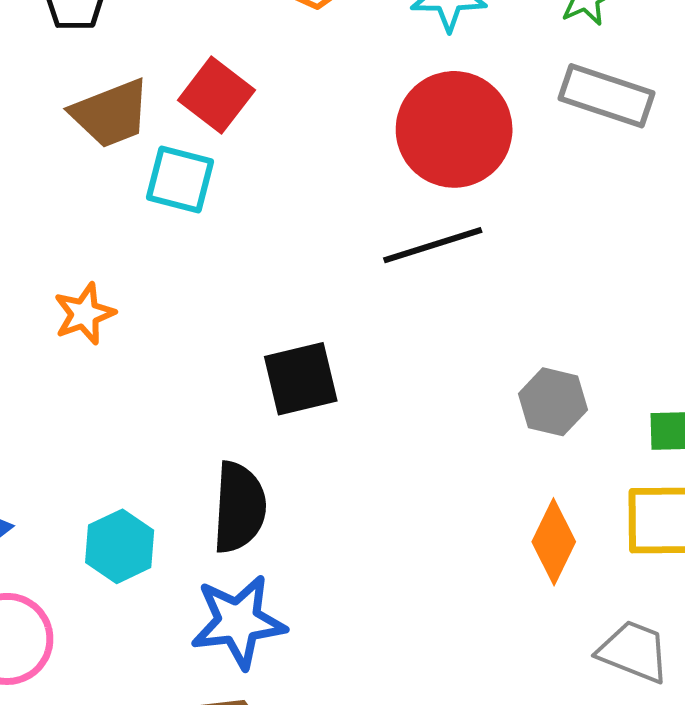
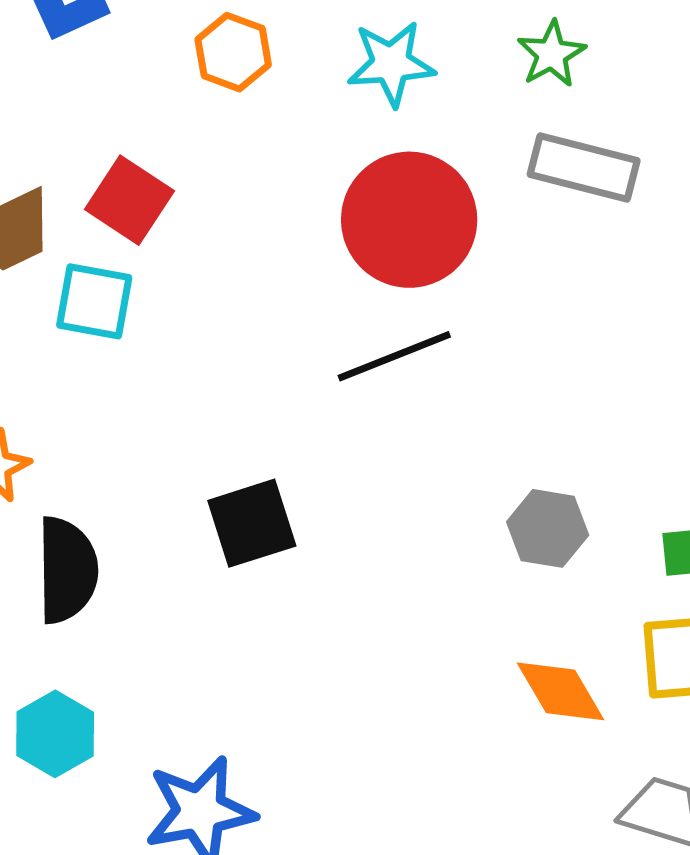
black semicircle: (239, 507) -> (67, 570), moved
orange diamond: (554, 542) -> (561, 691), turned -52

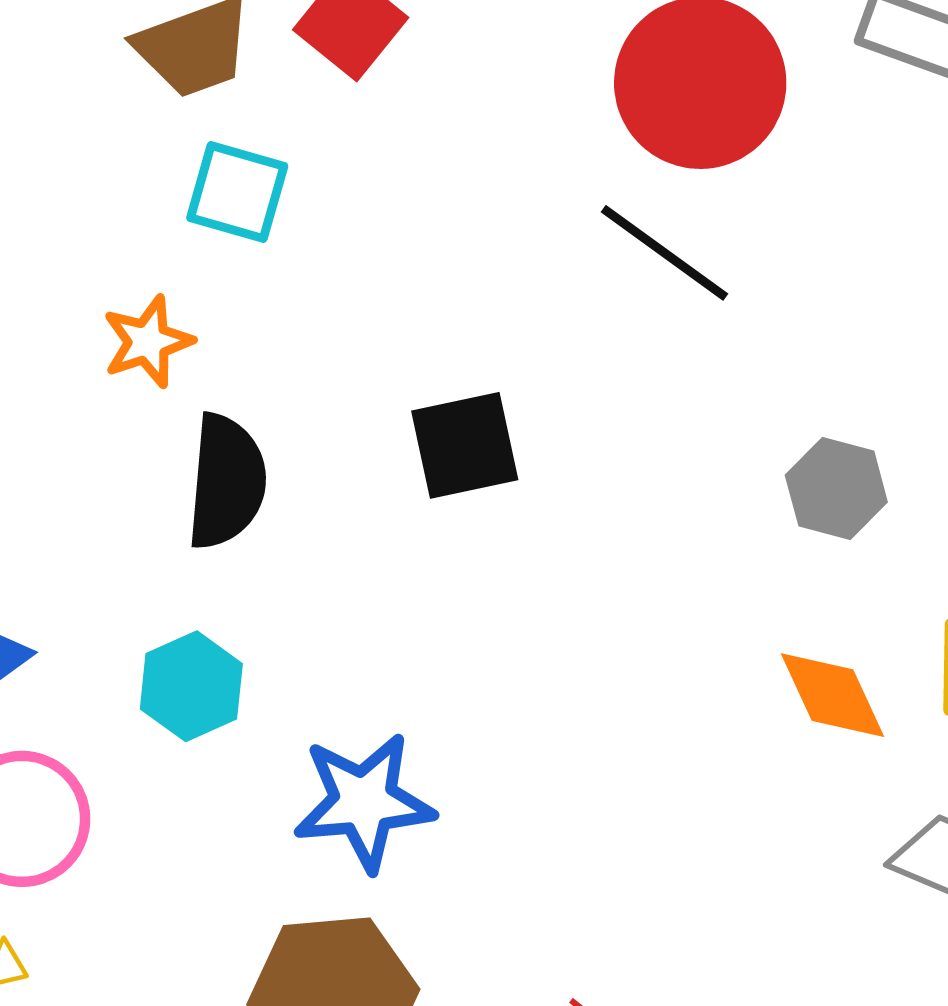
cyan square: (94, 301) -> (237, 192), moved
black line: (394, 356) -> (665, 253), turned 52

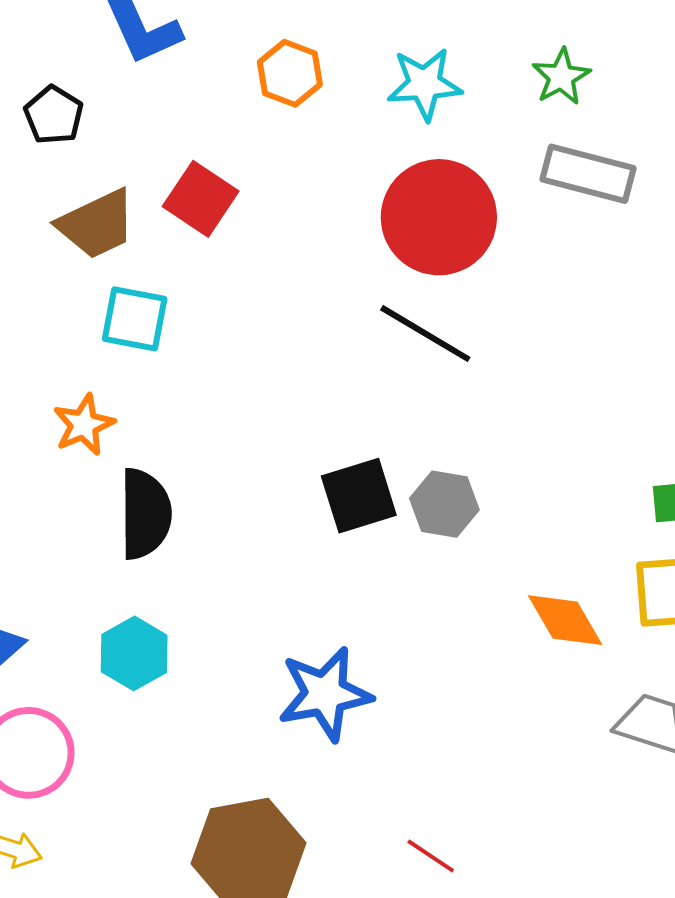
black square: (465, 445) -> (359, 496), moved
gray hexagon: (836, 489) -> (444, 504), moved
blue star: (364, 802) -> (325, 694), moved

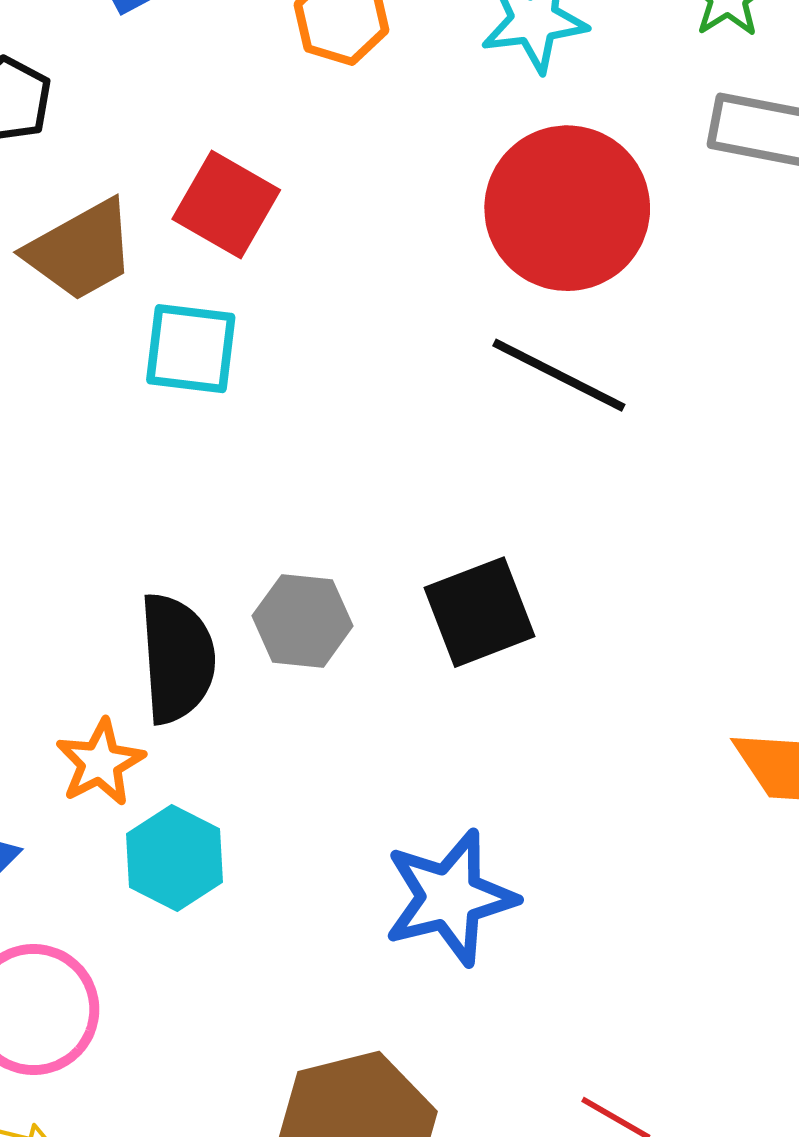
cyan square: (135, 319) -> (191, 349), moved
orange star: (84, 425) -> (100, 763), moved
gray hexagon: (444, 504) -> (303, 621), moved

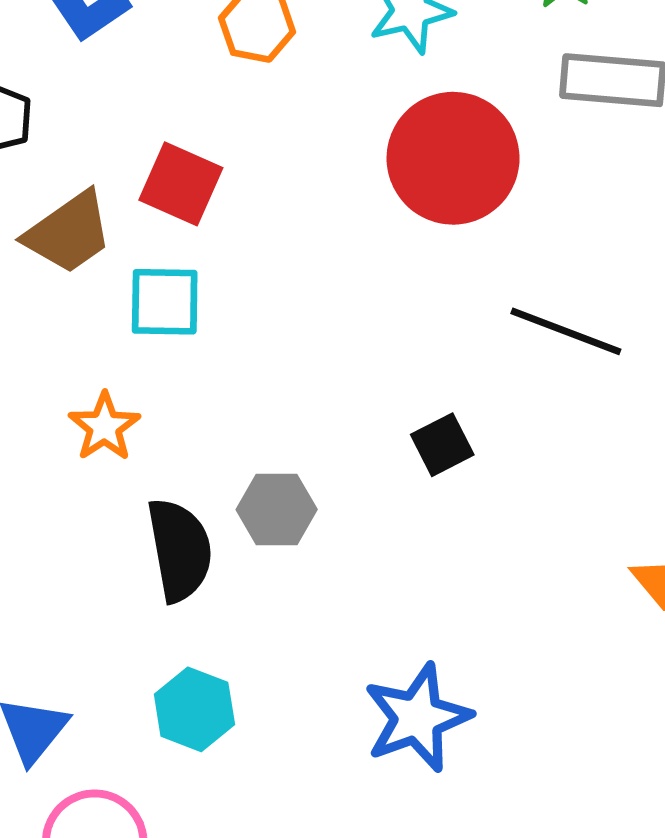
black line: (559, 375) -> (566, 331), moved
black square: (479, 612) -> (442, 445), moved, size x0.7
orange star: (100, 763) -> (104, 427), moved

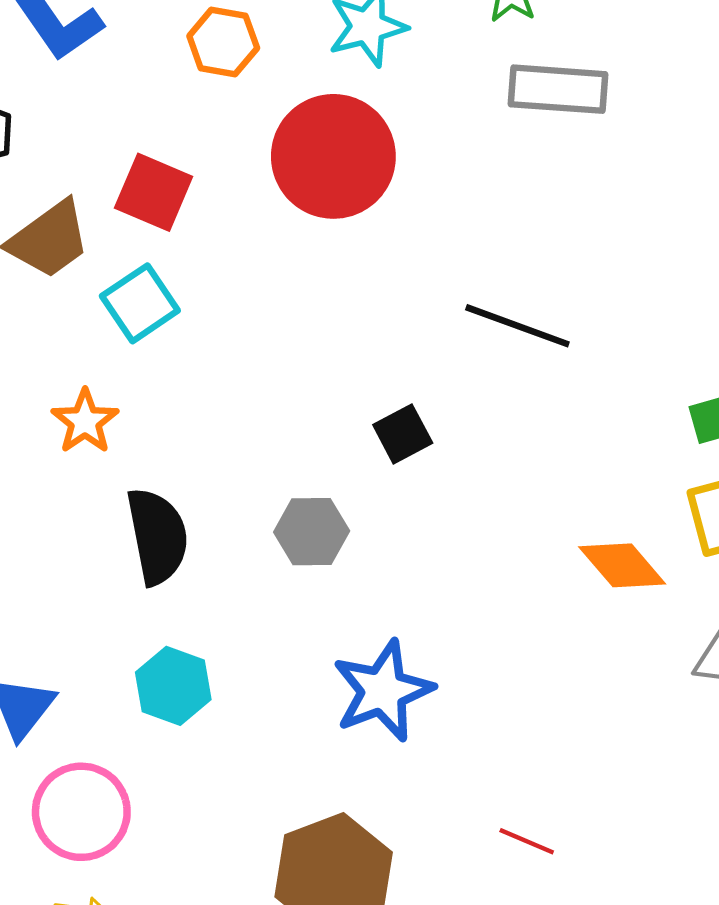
red circle: (453, 158) -> (333, 156), moved
cyan square: (165, 302) -> (140, 303), turned -34
gray hexagon: (277, 510) -> (312, 532), moved

